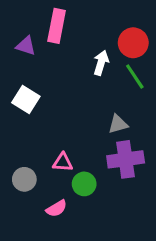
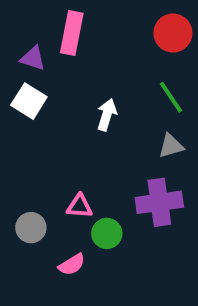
red circle: (133, 43) -> (173, 33), moved
white arrow: (101, 63) -> (107, 115), moved
white square: (26, 100) -> (29, 101), moved
gray triangle: (118, 124) -> (171, 146), moved

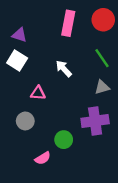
pink rectangle: (72, 33) -> (68, 23), moved
white arrow: (107, 115) -> (64, 69), turned -60
pink triangle: (80, 206) -> (38, 93), moved
gray circle: (31, 228) -> (25, 121), moved

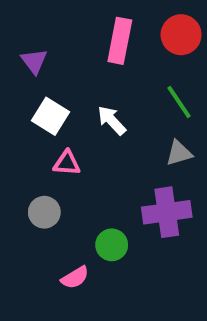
purple triangle: (19, 35) -> (34, 61), turned 35
white square: (17, 60) -> (50, 116), moved

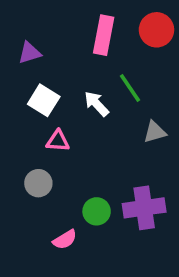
purple triangle: (34, 61) -> (30, 53), turned 50
green line: (179, 102) -> (130, 88), moved
purple cross: (167, 212) -> (144, 208), moved

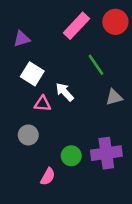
pink rectangle: (104, 35) -> (76, 26), turned 32
white arrow: (97, 104) -> (65, 92), moved
pink semicircle: (65, 240) -> (48, 177), turned -30

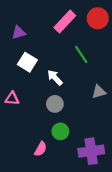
gray triangle: (114, 97) -> (99, 92), moved
pink triangle: (43, 104) -> (12, 98), moved
gray circle: (28, 135) -> (55, 104), moved
purple cross: (106, 153) -> (91, 151), moved

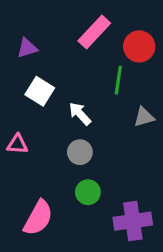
red circle: (98, 18) -> (139, 46), moved
green line: (81, 55) -> (118, 80), turned 42
gray triangle: (99, 92) -> (144, 117), moved
pink semicircle: (41, 149) -> (38, 218), moved, size x1.6

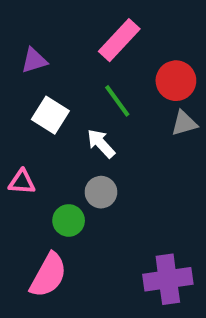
red circle: (139, 46) -> (176, 81), moved
green line: (118, 80) -> (117, 101), moved, turned -44
gray triangle: (144, 117) -> (184, 123), moved
green circle: (88, 192) -> (69, 220), moved

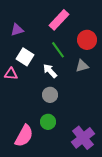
gray triangle: (184, 123) -> (82, 66), moved
pink triangle: (22, 182) -> (11, 74), moved
green circle: (69, 220) -> (48, 122), moved
purple cross: (168, 279) -> (83, 138), turned -30

